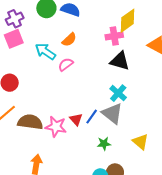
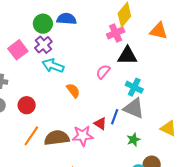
purple cross: (15, 19) -> (43, 45), moved
pink square: (14, 39) -> (18, 50), moved
orange semicircle: (69, 40) -> (73, 91), moved, turned -70
pink semicircle: (66, 64) -> (103, 72), moved

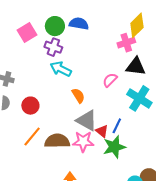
purple cross: (43, 45) -> (53, 47), turned -36
pink square: (18, 50) -> (27, 33), moved
cyan cross: (134, 87) -> (139, 98), size x1.4
gray triangle: (134, 108) -> (87, 120), moved
green star: (134, 140) -> (114, 147), moved, size x1.6

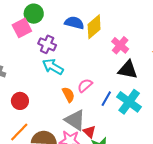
yellow diamond: (137, 25) -> (94, 27), moved
green circle: (55, 26) -> (34, 14), moved
pink cross: (126, 43) -> (120, 45), turned -36
pink semicircle: (110, 80) -> (85, 85), moved
blue line: (117, 126) -> (106, 99), moved

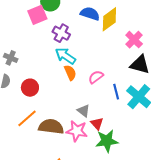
orange semicircle: (68, 95) -> (70, 73), moved
blue line: (106, 99) -> (116, 92), turned -49
gray triangle: (75, 120) -> (83, 111), size x0.6

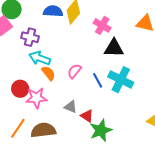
red circle: (30, 88) -> (20, 89), moved
pink star: (77, 131) -> (36, 98), moved

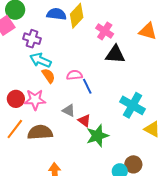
pink semicircle: (74, 71) -> (74, 75), turned 42
blue line: (98, 80) -> (87, 86), moved
cyan cross: (121, 80) -> (133, 105), moved
red circle: (20, 89) -> (16, 99), moved

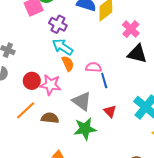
gray triangle: (69, 110) -> (82, 101), size x1.5
red triangle: (84, 120) -> (110, 111), moved
brown semicircle: (40, 132) -> (50, 118), size x0.7
green star: (97, 136) -> (85, 129), moved

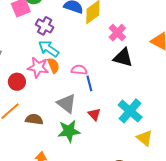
pink star: (50, 85) -> (38, 67), moved

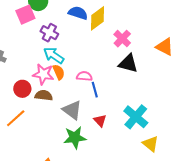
brown semicircle: (34, 119) -> (44, 95), moved

